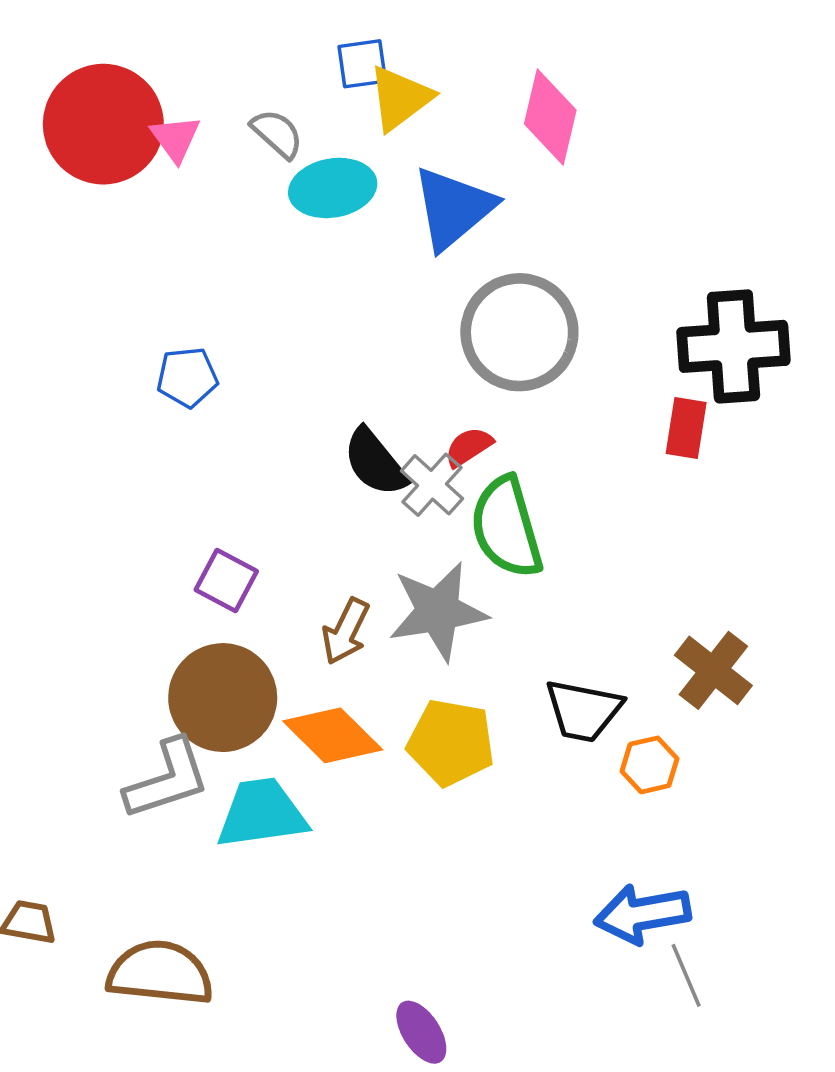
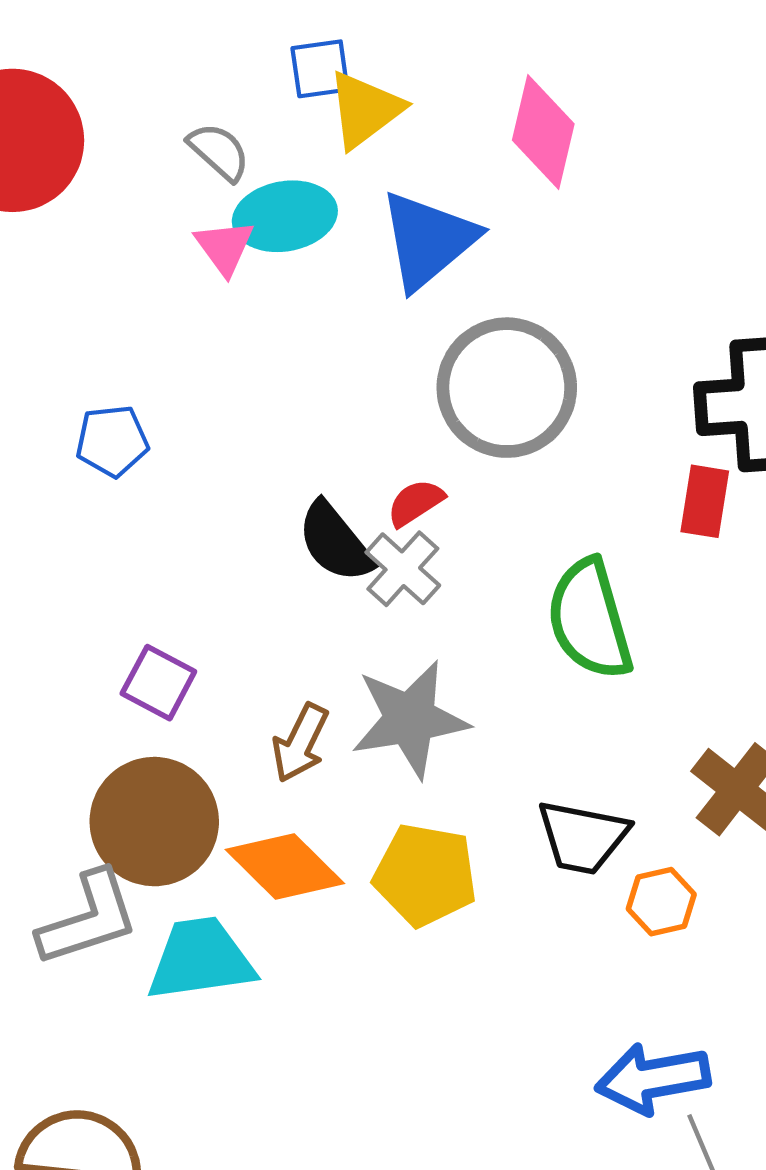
pink triangle: (175, 138) -> (224, 247), moved
red semicircle: (469, 447) -> (415, 503), moved
green semicircle: (506, 527) -> (590, 619), moved

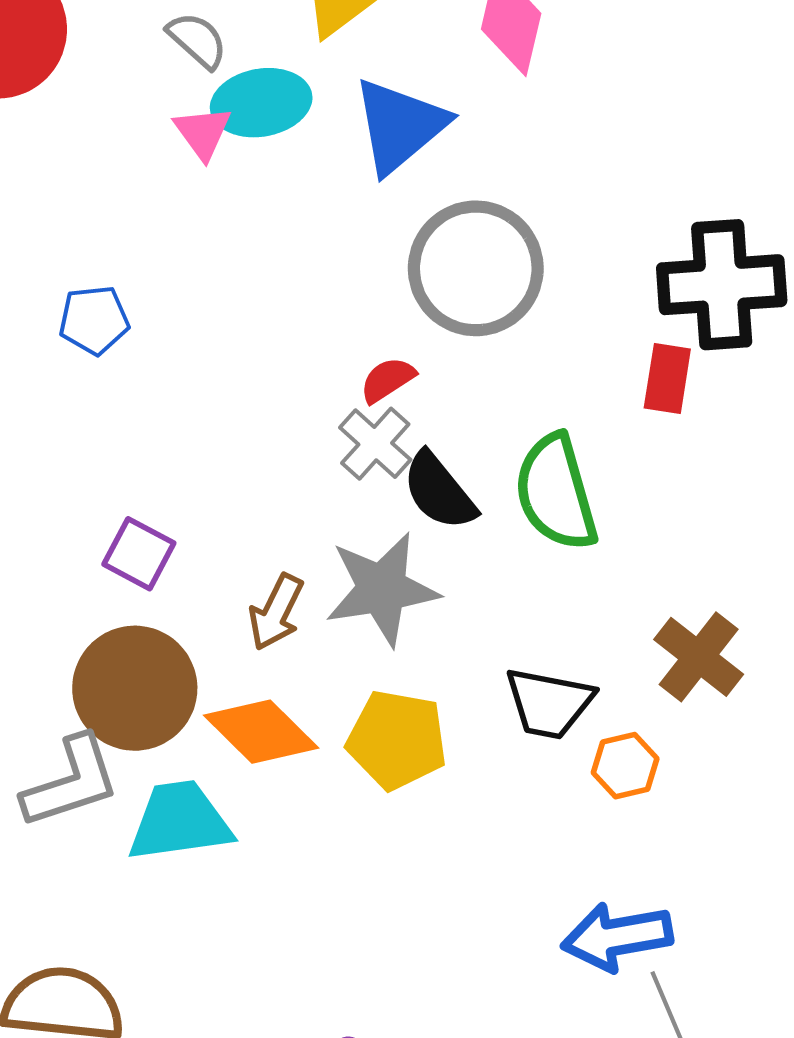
black semicircle: (335, 542) -> (439, 491), moved

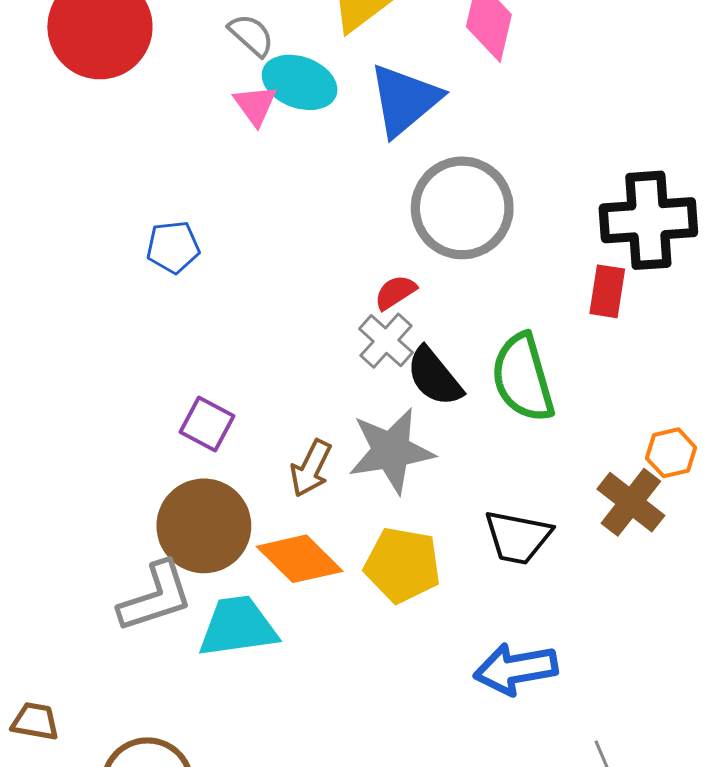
cyan ellipse: (261, 103) -> (300, 82), turned 30
orange hexagon: (625, 766) -> (671, 453), moved
blue arrow: (617, 937) -> (516, 669), moved

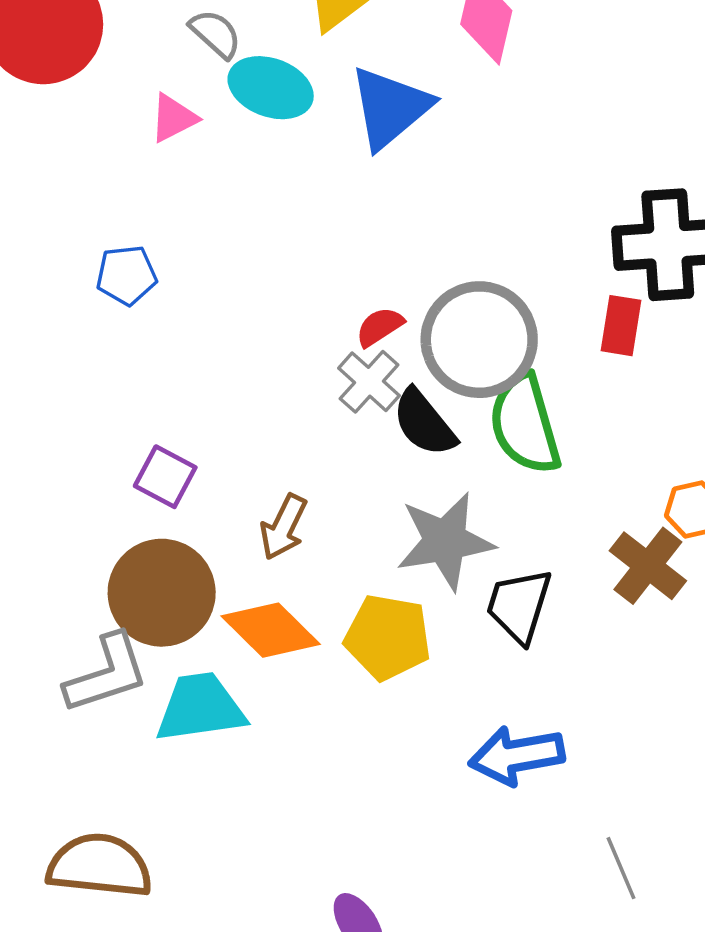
pink triangle: (255, 105) -> (173, 118), moved, turned 39
gray circle: (462, 208) -> (479, 340), moved
gray star: (391, 451) -> (445, 541), moved
black trapezoid: (518, 537) -> (519, 606), turned 96

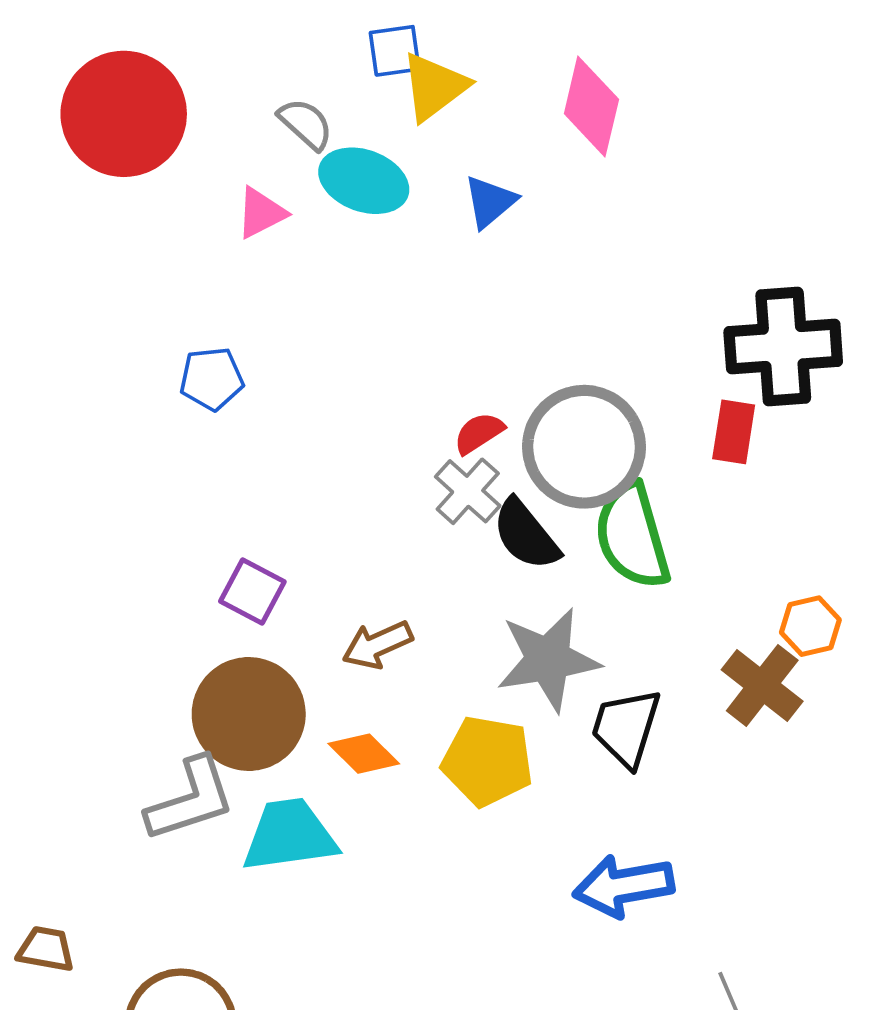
blue triangle: (390, 108) -> (490, 202), size x0.6
brown arrow: (283, 527) -> (377, 645), turned 40
orange diamond: (271, 630) -> (364, 754), size x0.7

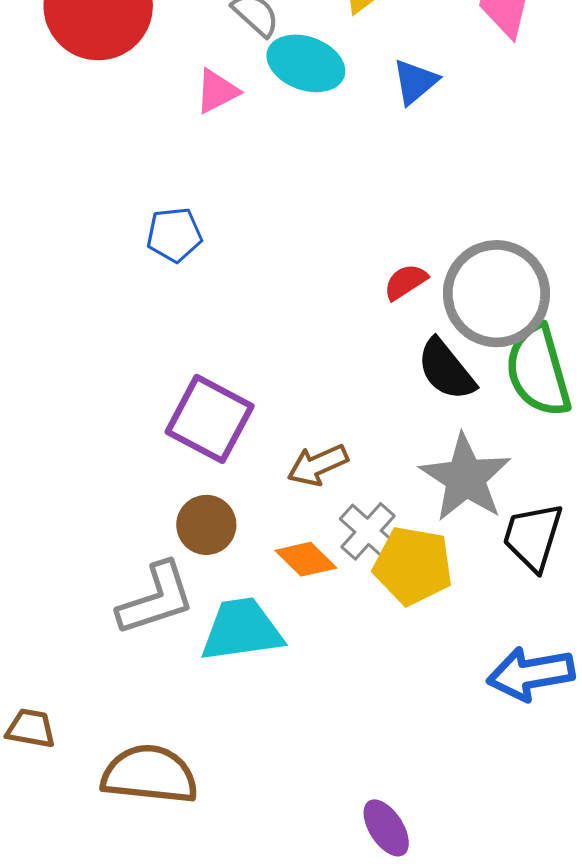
gray cross: (468, 491) -> (368, 531), moved
purple square: (252, 591) -> (210, 419), size x1.5
gray star: (548, 660) -> (465, 478), turned -30
brown circle: (249, 714) -> (206, 525), size x0.6

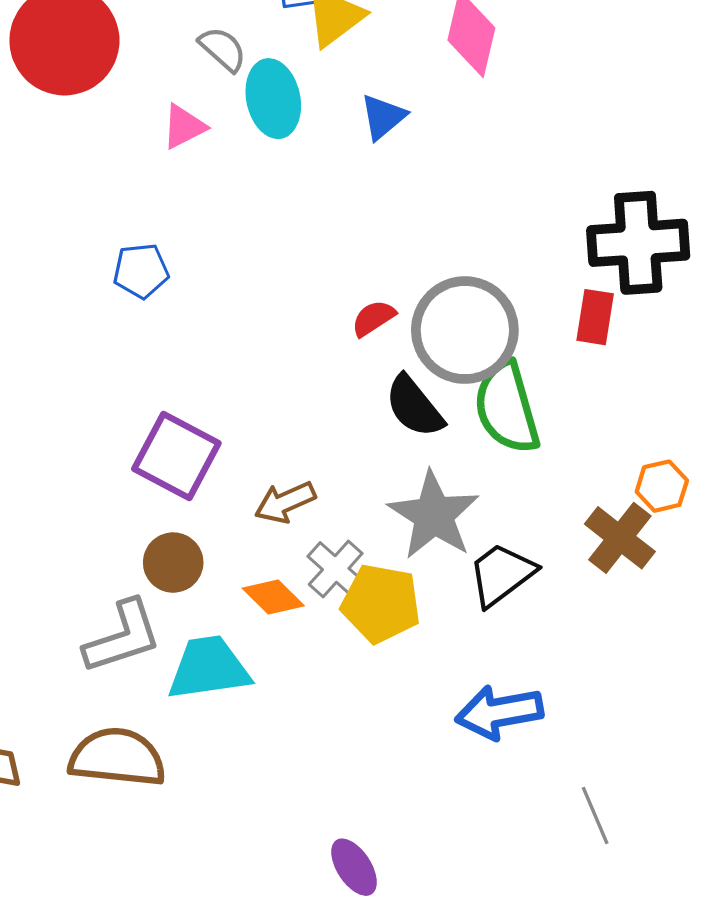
cyan ellipse: (306, 63) -> (273, 99), turned 58
black trapezoid: (533, 537) -> (501, 574), turned 36
brown semicircle: (150, 774) -> (117, 757), moved

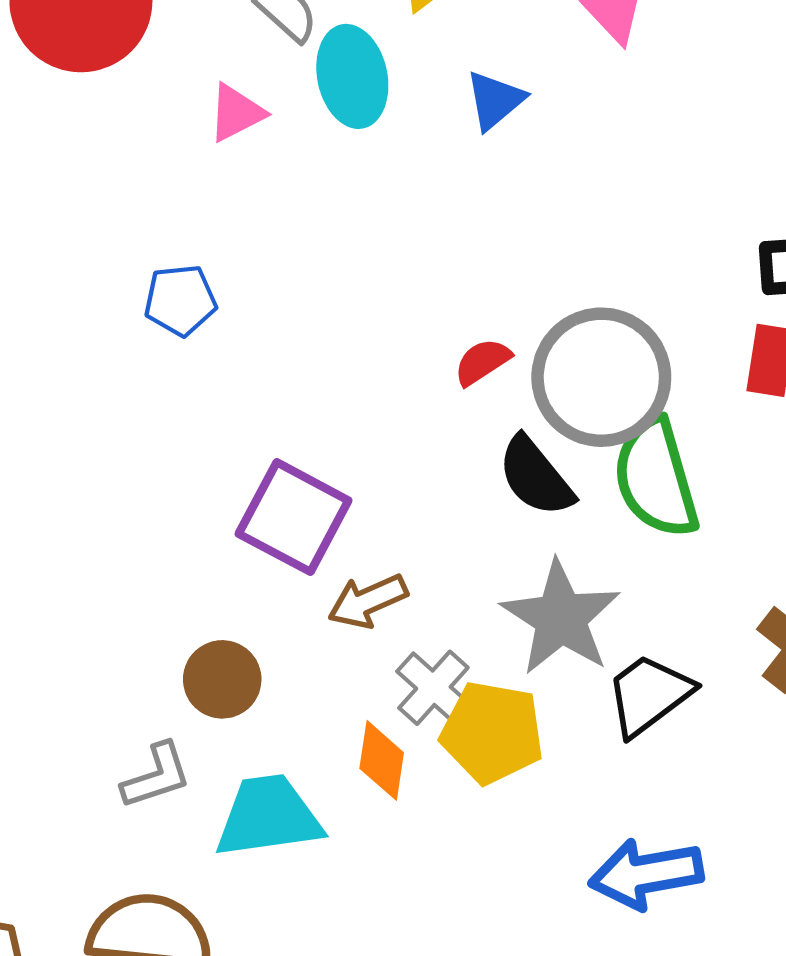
purple square: (176, 456) -> (294, 517), moved
orange diamond: (273, 597) -> (382, 760), moved, turned 54
gray L-shape: (123, 637) -> (156, 776), size x0.7

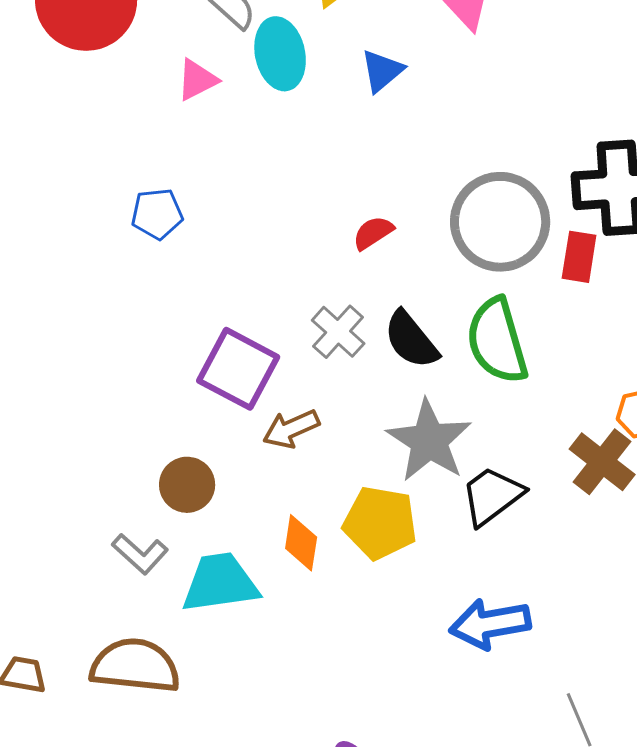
red semicircle: (482, 362) -> (373, 233), moved
gray circle: (601, 377) -> (500, 222), moved
gray cross: (433, 688) -> (338, 332), moved
gray L-shape: (156, 776) -> (140, 554), turned 60

